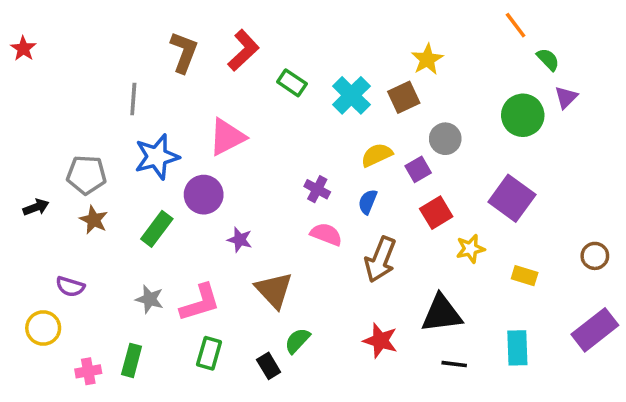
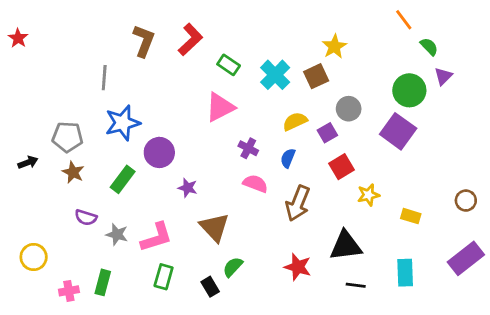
pink triangle: (227, 137) -> (220, 107), moved
purple square: (512, 198) -> (398, 131), moved
purple semicircle: (70, 287) -> (86, 217), moved

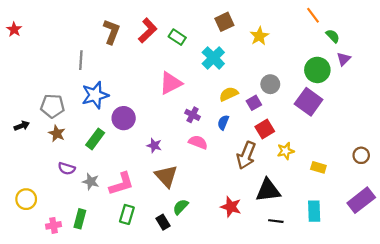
green rectangle: (229, 65) -> (177, 37), moved
brown square: (316, 76) -> (224, 22), moved
purple star: (188, 188) -> (154, 145), moved
brown arrow: (298, 203) -> (246, 155), moved

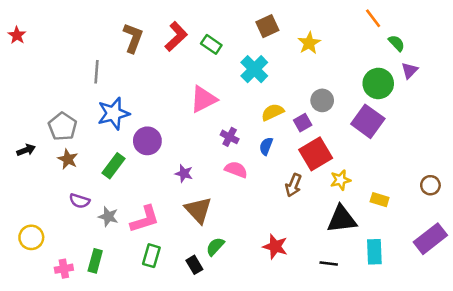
gray pentagon: (52, 106) -> (63, 127), turned 30
red square: (265, 129) -> (316, 154), size x1.4
brown arrow: (246, 155) -> (293, 185), size x0.7
black triangle: (268, 190) -> (342, 219), moved

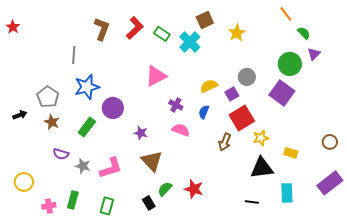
cyan cross: (254, 69) -> (190, 42), moved
red star: (275, 247) -> (194, 189), moved
green rectangle: (151, 256) -> (107, 206), moved

